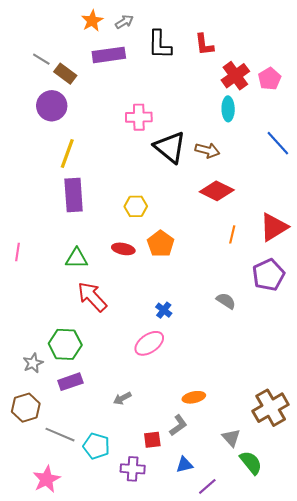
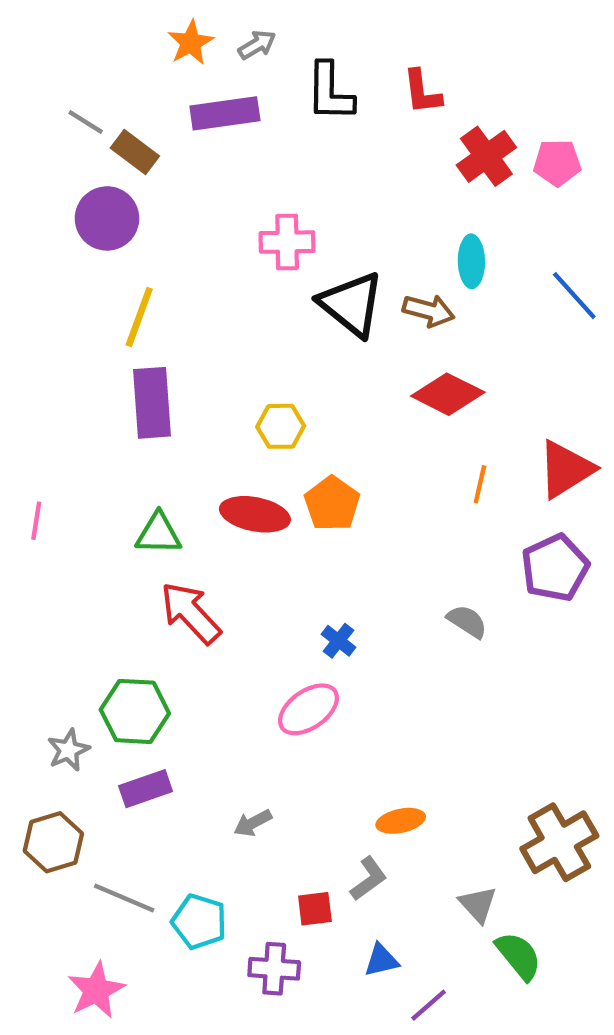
pink pentagon: (270, 79) -> (557, 163), turned 30
cyan ellipse: (228, 109) -> (471, 261), moved
red ellipse: (123, 249) -> (255, 514), size x1.4

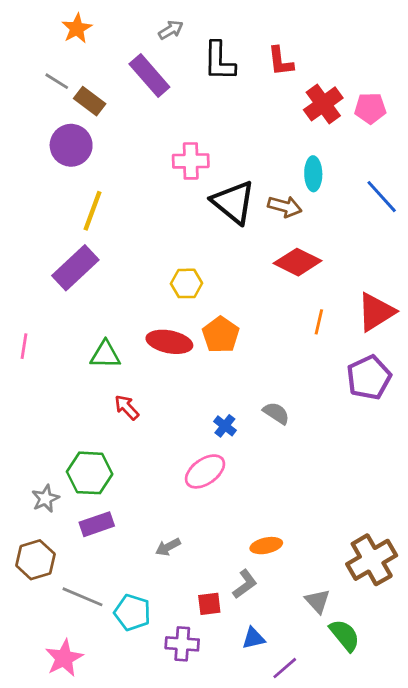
orange star: (191, 43) -> (77, 28), moved
purple rectangle: (225, 113) -> (149, 75), turned 57
purple rectangle: (152, 403) -> (75, 268), moved, turned 51
red arrow: (191, 613) -> (127, 407), size x0.6
gray semicircle: (467, 621) -> (276, 413), moved

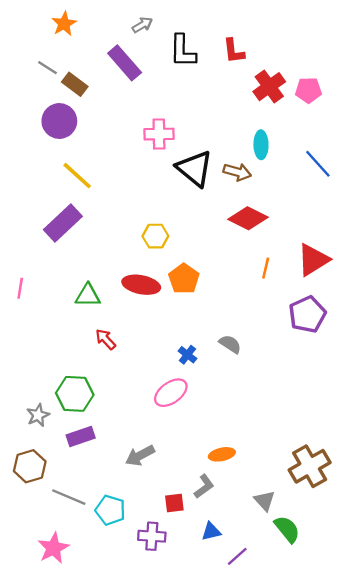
yellow line: (92, 211) -> (77, 176), turned -68
gray arrow: (168, 547) -> (140, 456), size x1.4

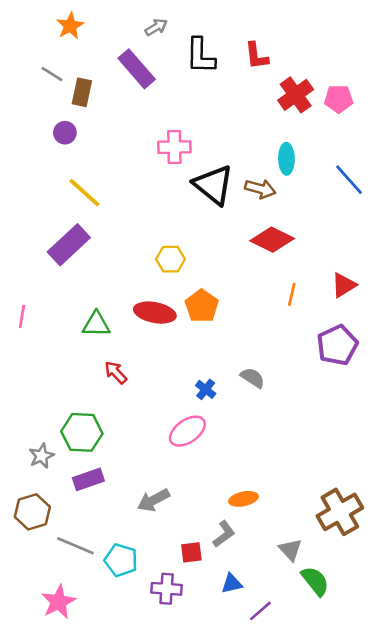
brown rectangle: (75, 84) -> (82, 92), turned 65
purple circle: (59, 121) -> (65, 133), size x0.6
red triangle: (313, 260) -> (344, 285), size x0.7

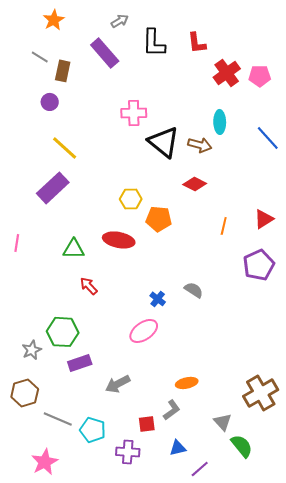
red diamond: (272, 240) -> (195, 184), moved, size x0.7
orange pentagon: (202, 306) -> (159, 219), moved, turned -30
purple rectangle: (88, 479) -> (80, 363), moved

